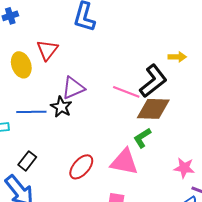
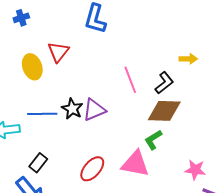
black L-shape: (153, 81) -> (164, 83), size x0.7
purple triangle: (73, 88) -> (94, 110), moved
pink line: (126, 92) -> (130, 80), moved, turned 48

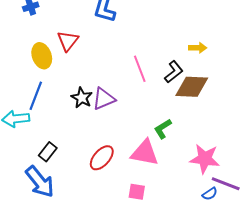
brown diamond: (164, 111) -> (192, 87), moved
blue line: (42, 114) -> (36, 96), moved, turned -68
pink star: (195, 170) -> (205, 159), size x1.4

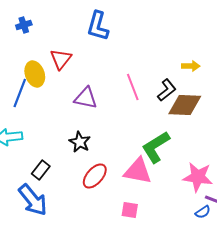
blue line: (36, 96) -> (20, 93), moved
black star: (82, 98) -> (80, 142), moved
purple triangle: (104, 99) -> (86, 98), moved, turned 35
green L-shape: (163, 129) -> (156, 147), size x1.6

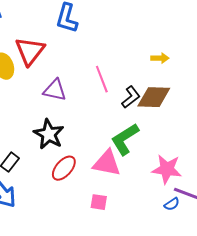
red triangle: (61, 59) -> (30, 51), size x1.4
black L-shape: (167, 90) -> (131, 97), moved
black star: (80, 142) -> (49, 134), size x1.4

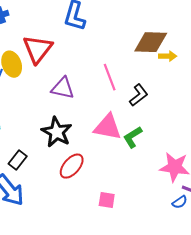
brown diamond: (154, 97) -> (151, 42), moved
green L-shape: (125, 139) -> (133, 137), size x0.7
pink triangle: (107, 163) -> (108, 127), moved

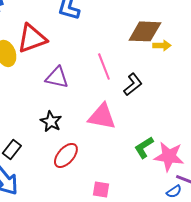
red triangle: (38, 49) -> (32, 38), turned 32
black star: (57, 132) -> (51, 121), size x0.7
green L-shape: (133, 137) -> (144, 147), moved

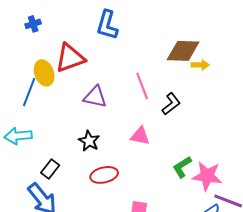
pink triangle: (102, 116) -> (140, 136), size x0.7
red ellipse: (66, 155) -> (104, 175), turned 36

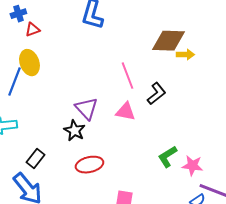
red triangle: (70, 58) -> (32, 30), moved, size x0.5
purple triangle: (95, 97) -> (86, 109), moved, turned 35
pink triangle: (140, 136) -> (125, 112), moved
pink star: (207, 176) -> (192, 166), size x0.7

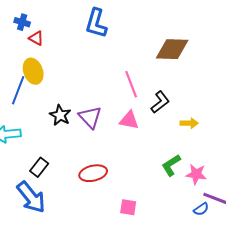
blue cross: (18, 14) -> (22, 22), turned 35
red triangle: (32, 30) -> (36, 38), turned 49
yellow arrow: (185, 55) -> (189, 123), moved
black star: (74, 131) -> (60, 115), moved

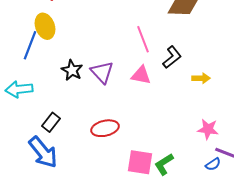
green L-shape: (171, 165) -> (164, 164), moved
pink square: (128, 207) -> (140, 162), size x1.5

